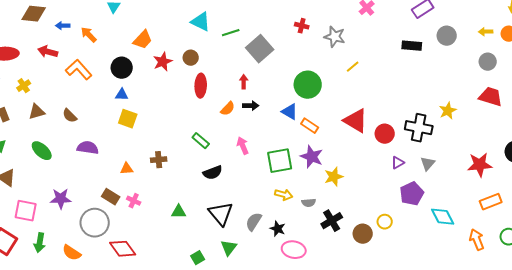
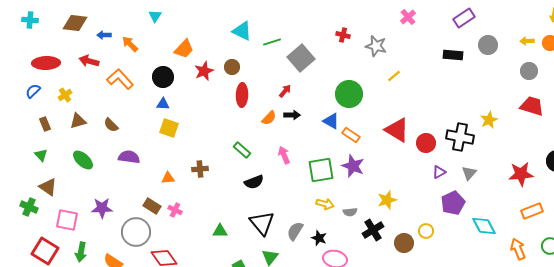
red arrow: (244, 82) -> (285, 91), turned 40
yellow star: (334, 177) -> (387, 200), moved
green triangle: (179, 212) -> (220, 231), moved

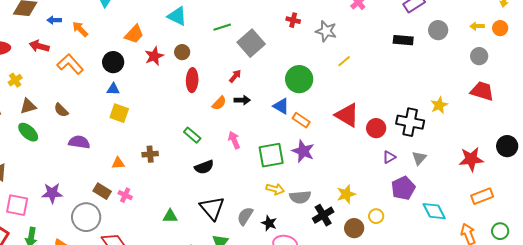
cyan triangle: (242, 31) -> (177, 16), moved
green ellipse: (83, 160) -> (28, 132), moved
yellow star: (387, 200) -> (346, 194), moved
gray semicircle: (350, 212) -> (300, 197), size x1.5

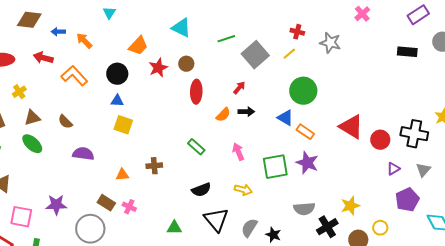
yellow line: (344, 61) -> (289, 54), moved
black semicircle: (204, 167) -> (201, 190), moved
yellow arrow: (275, 189) -> (243, 190), moved

